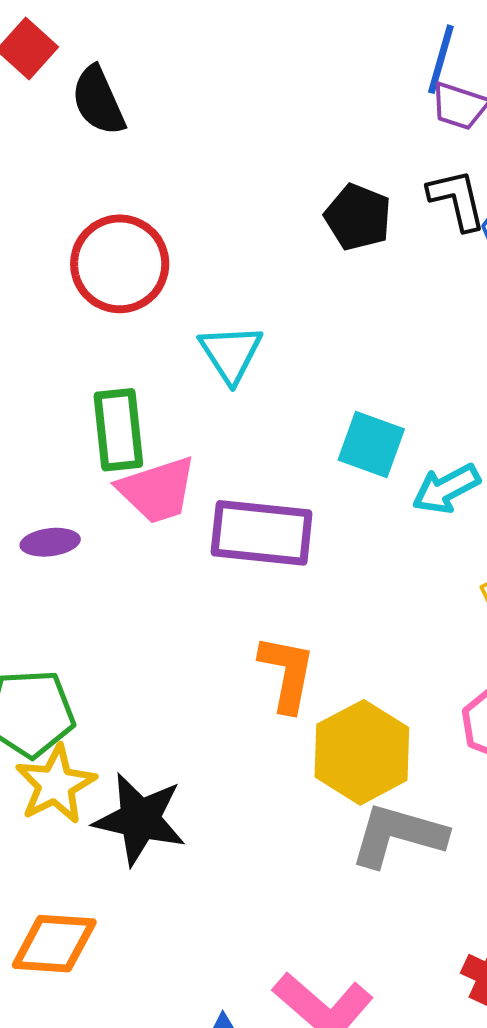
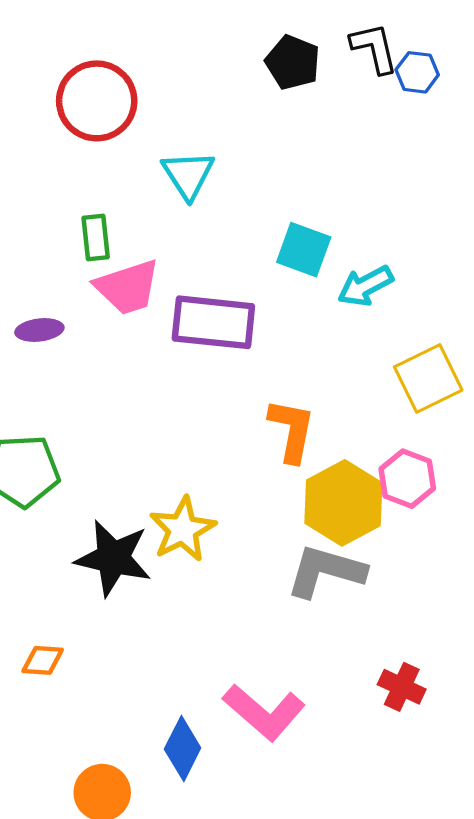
green rectangle: (118, 430) -> (96, 237), size x0.7
orange L-shape: (287, 673) -> (292, 430), moved
yellow hexagon: (362, 752) -> (343, 503), moved
yellow star: (55, 784) -> (183, 529), moved
orange diamond: (54, 944) -> (43, 660), size x0.6

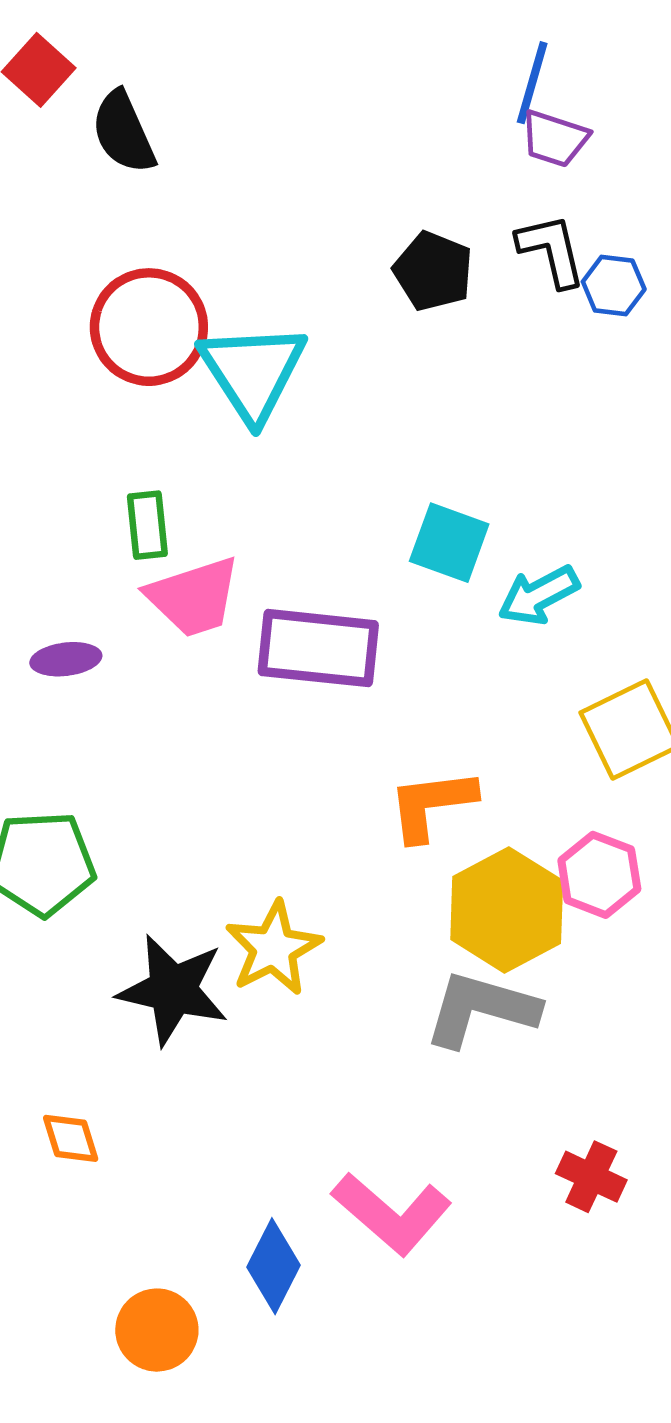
cyan triangle: (188, 175) -> (253, 372), moved, size x1.4
orange L-shape: (292, 430) -> (432, 805), turned -108
orange diamond: (43, 660) -> (71, 1138), turned 69

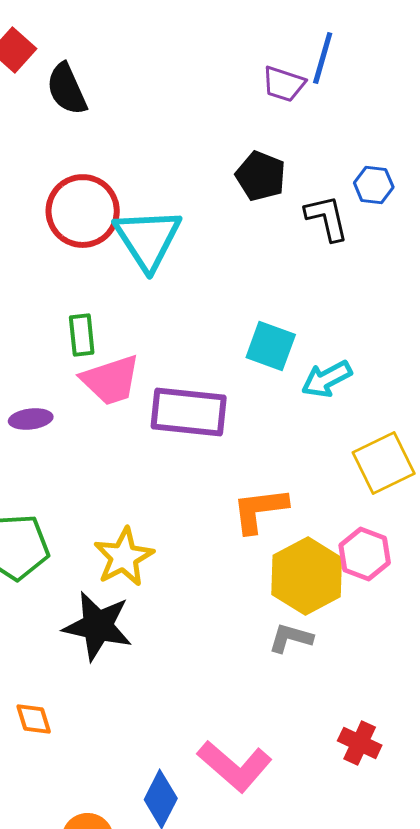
purple trapezoid: (555, 139) -> (284, 84), moved
black L-shape: (551, 250) -> (327, 218), moved
yellow star: (273, 948) -> (124, 557), moved
gray L-shape: (481, 1009) -> (291, 638), size x0.6

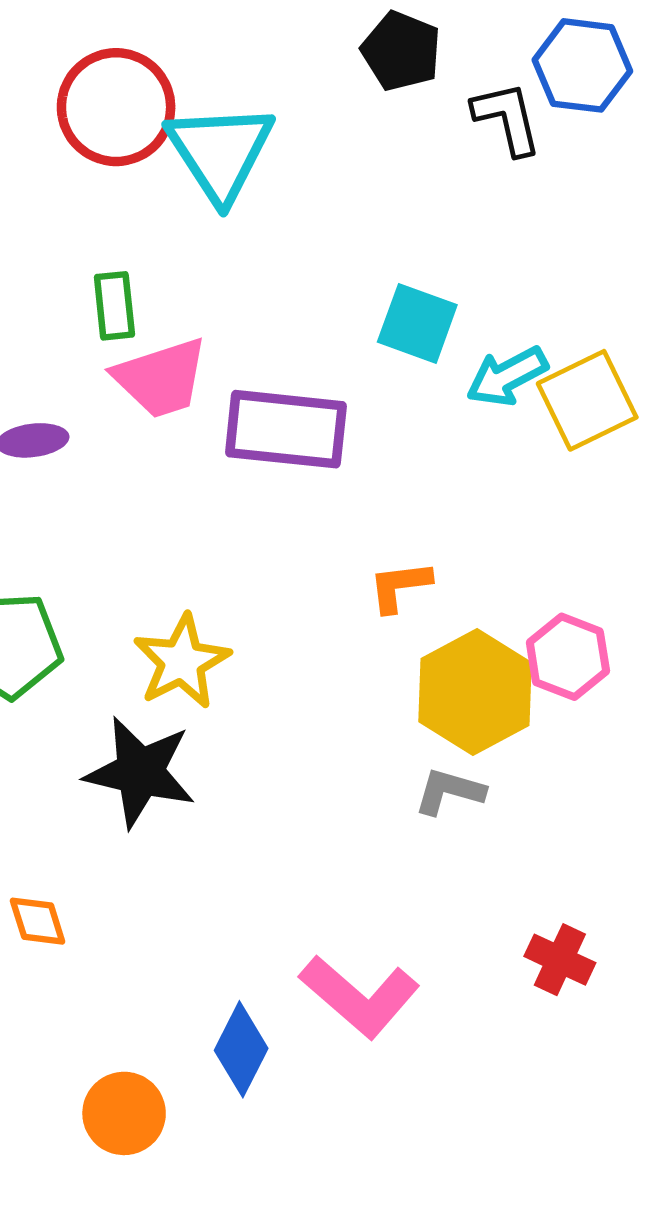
blue hexagon: (374, 185) -> (582, 65), size x1.5
yellow square: (384, 463) -> (587, 400), moved
orange L-shape: (260, 510) -> (400, 586), size x0.7

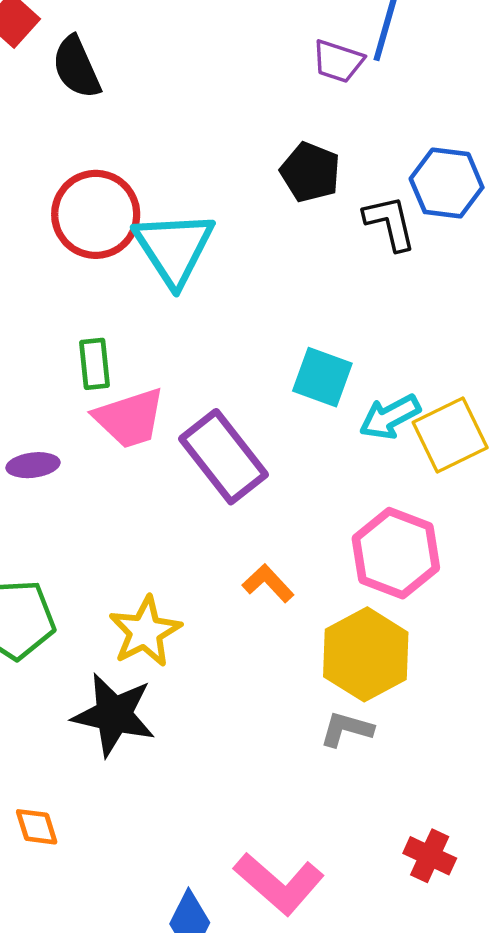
purple rectangle: (286, 429) -> (223, 457), turned 46
orange L-shape: (400, 586) -> (268, 583), moved, turned 54
pink hexagon: (568, 657) -> (396, 553), moved, size x1.4

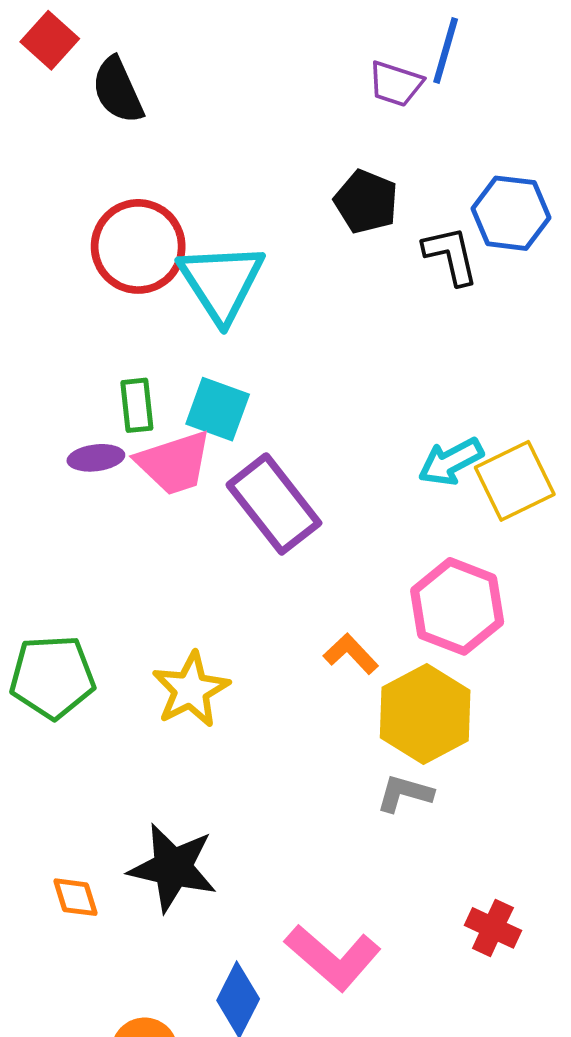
cyan square: (322, 377) -> (218, 409), moved
purple ellipse: (33, 465) -> (96, 458), moved
orange L-shape: (268, 583) -> (351, 654), moved
black star: (114, 715) -> (173, 868), moved

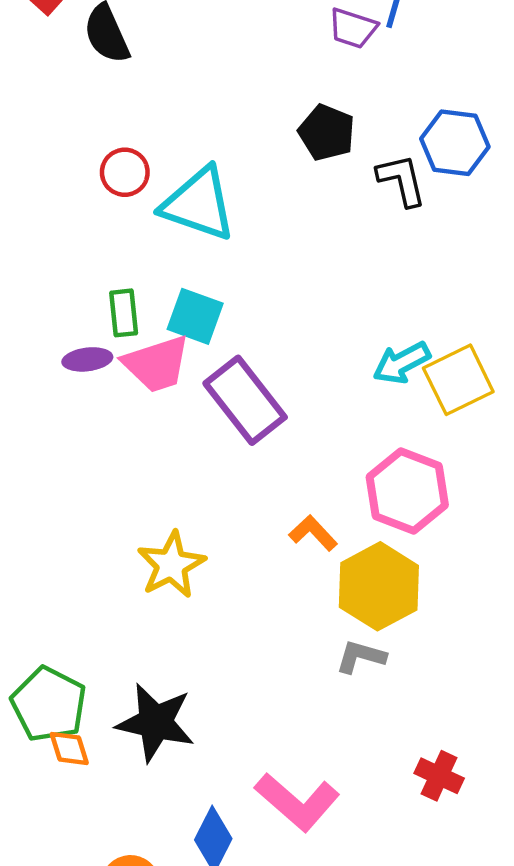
red circle: (138, 246) -> (125, 172), size x0.6
cyan triangle: (221, 282) -> (199, 204), turned -38
green pentagon: (52, 677) -> (49, 704), moved, turned 30

